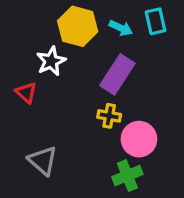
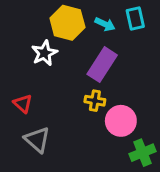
red triangle: (26, 93) -> (23, 104), moved
green cross: (127, 176) -> (143, 153), moved

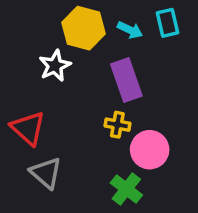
purple rectangle: (102, 65) -> (126, 80), turned -52
red triangle: (23, 104) -> (28, 128), size x1.5
green cross: (143, 153) -> (126, 189), moved, turned -30

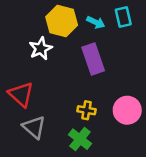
yellow cross: (117, 125) -> (87, 110), moved
pink circle: (150, 150) -> (127, 110), moved
green cross: (126, 189) -> (80, 139), moved

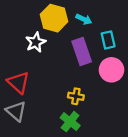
cyan rectangle: (123, 17) -> (108, 40), moved
pink circle: (127, 110) -> (111, 70), moved
gray triangle: (34, 127) -> (16, 111), moved

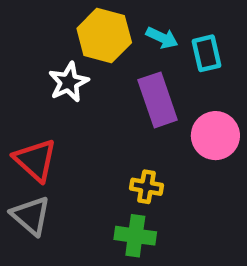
cyan rectangle: (108, 40) -> (207, 53), moved
green cross: (70, 122) -> (135, 236), turned -30

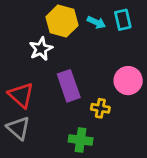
cyan rectangle: (207, 53) -> (123, 20), moved
purple rectangle: (158, 100) -> (69, 86), moved
yellow cross: (146, 187) -> (100, 108), moved

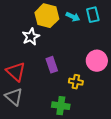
purple rectangle: (69, 86) -> (52, 65), size x0.7

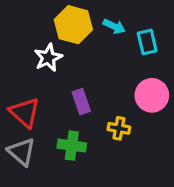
cyan rectangle: (93, 15) -> (147, 42), moved
green cross: (61, 106) -> (72, 146), moved

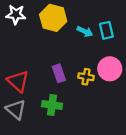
cyan arrow: (114, 26) -> (85, 31), moved
white star: (48, 58) -> (16, 14), moved, turned 30
yellow cross: (119, 128) -> (86, 77), moved

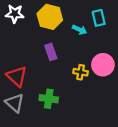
cyan rectangle: (106, 30) -> (99, 18), moved
purple rectangle: (59, 73) -> (51, 52), moved

